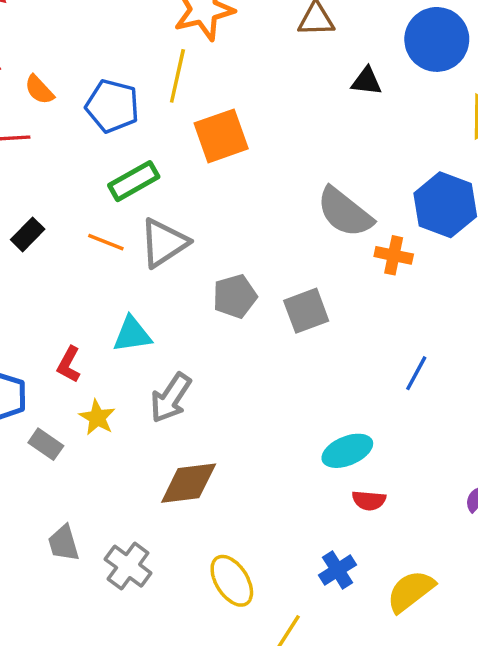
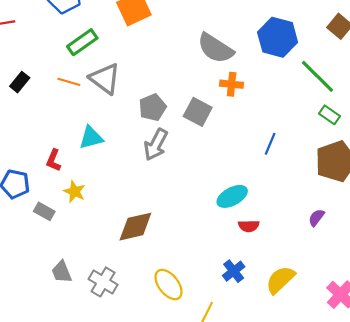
gray triangle: (164, 243) -> (105, 79), turned -44
orange cross: (394, 255) -> (232, 84), moved
gray square: (306, 311) -> (198, 112), turned -36
gray arrow: (171, 398) -> (156, 145), moved

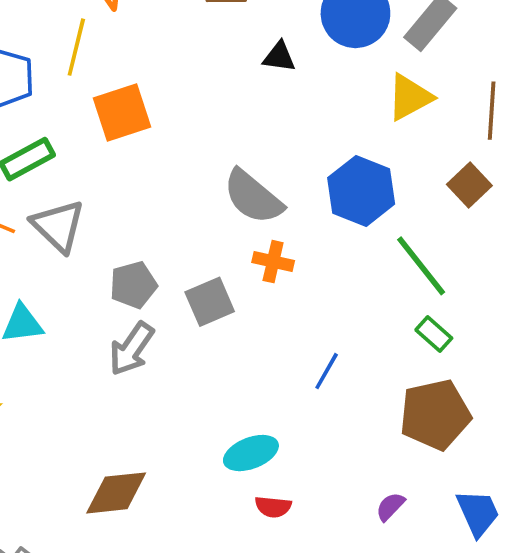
gray square: (198, 112) -> (210, 302), turned 32
brown diamond: (135, 227) -> (116, 493), moved

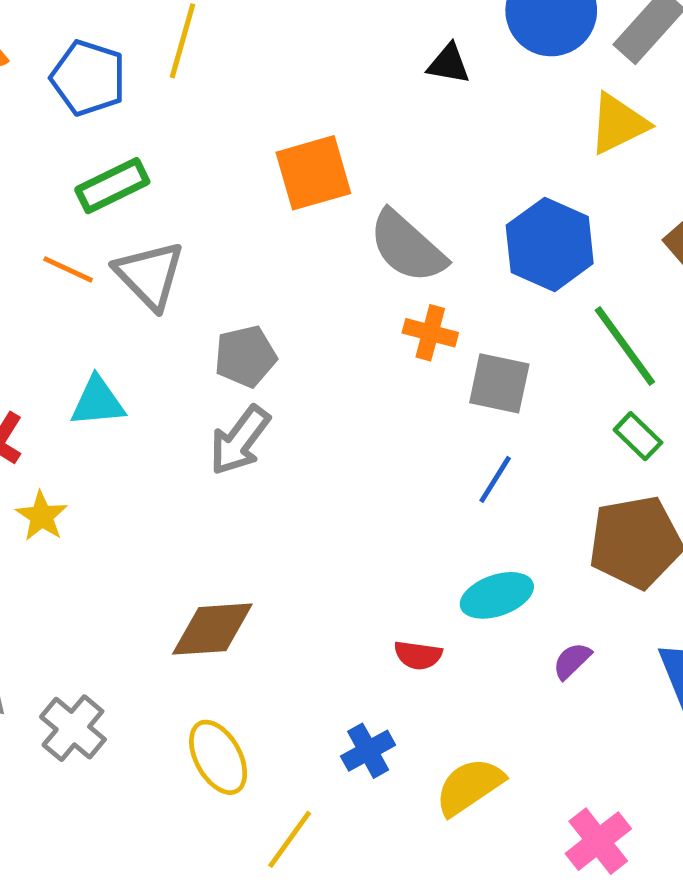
orange square: (122, 112) -> (313, 173), moved
gray square: (210, 302) -> (499, 383), moved, turned 33
cyan ellipse: (251, 453) -> (497, 595), moved

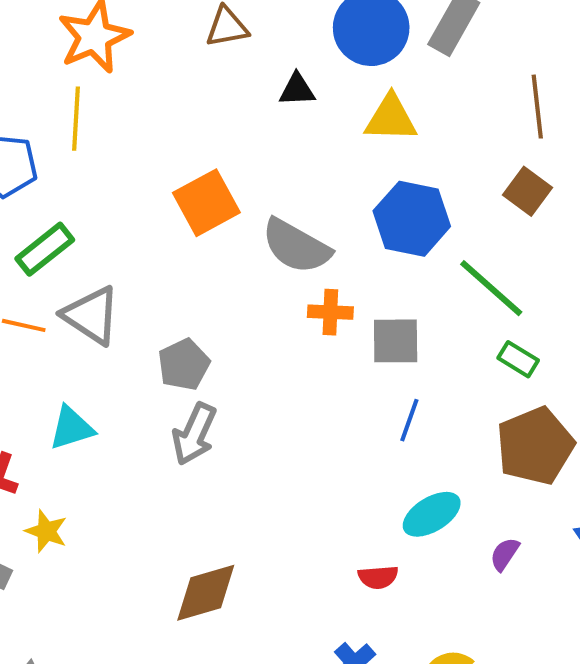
yellow triangle: (618, 124) -> (391, 118), moved, turned 40

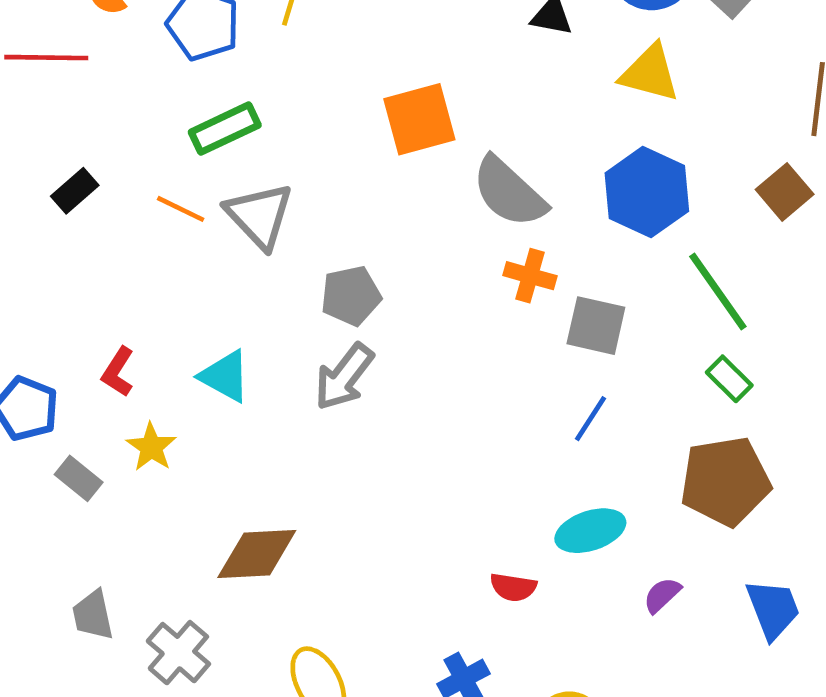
cyan triangle: (71, 428) -> (225, 376), moved, turned 33
brown diamond: (206, 593) -> (257, 554), moved

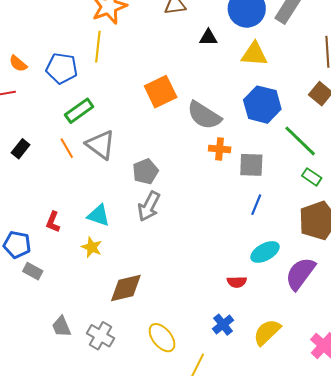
orange line: (181, 209) -> (67, 148), turned 45
yellow star: (151, 447) -> (92, 247), moved
gray rectangle: (79, 478) -> (33, 271), moved
purple semicircle: (662, 595) -> (300, 274), size x2.0

